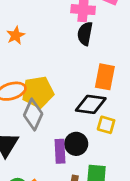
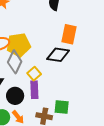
yellow square: (106, 125) -> (34, 74), moved, turned 32
black circle: (76, 144) -> (15, 96), moved

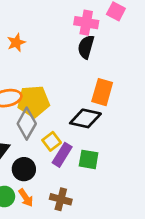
purple rectangle: (34, 90) -> (62, 155), moved, turned 30
green square: (62, 107) -> (89, 159), moved

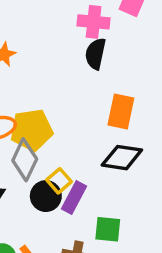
black diamond: (85, 118) -> (122, 158), moved
green square: (89, 159) -> (108, 229), moved
black circle: (24, 169) -> (46, 196), moved

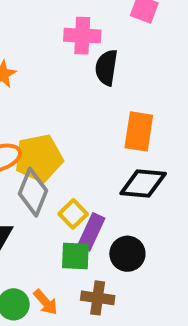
pink cross: (94, 22) -> (82, 36), moved
black circle: (46, 196) -> (127, 254), moved
green square: (108, 229) -> (75, 256), moved

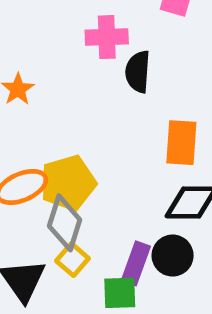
yellow square: (73, 214) -> (72, 260), moved
black circle: (127, 254) -> (173, 256), moved

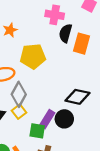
orange rectangle: (181, 143) -> (81, 44), moved
yellow pentagon: (68, 183) -> (33, 56), moved

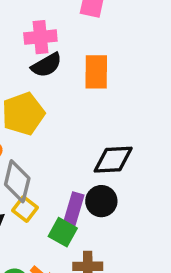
black semicircle: (65, 33) -> (47, 65), moved, turned -120
green square: (37, 131) -> (63, 232), turned 35

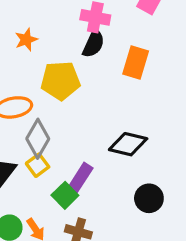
black semicircle: (47, 65) -> (93, 44), turned -52
black circle: (101, 201) -> (149, 198), moved

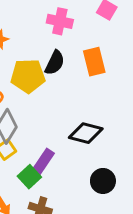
black semicircle: (93, 44) -> (55, 63), moved
orange rectangle: (136, 62) -> (94, 62), turned -32

